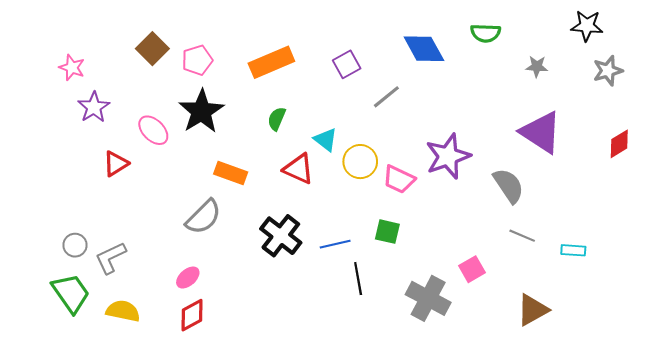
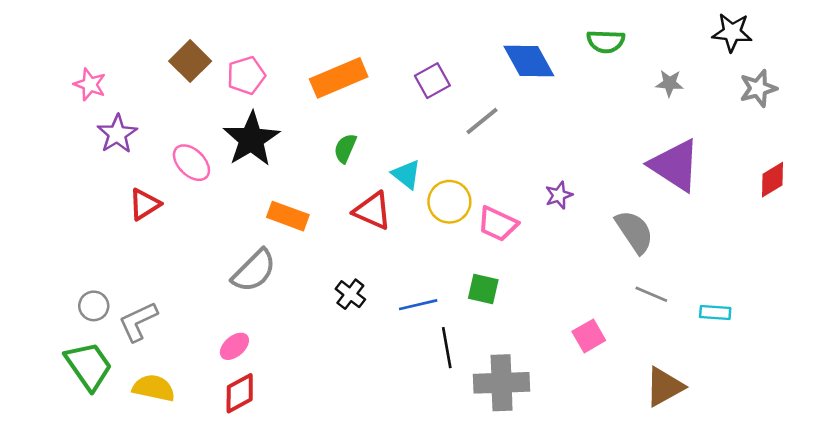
purple star: (448, 156) -> (559, 195), size x0.5
black cross: (281, 236) -> (350, 294), size x0.6
gray cross: (428, 298) -> (502, 383), moved, turned -30

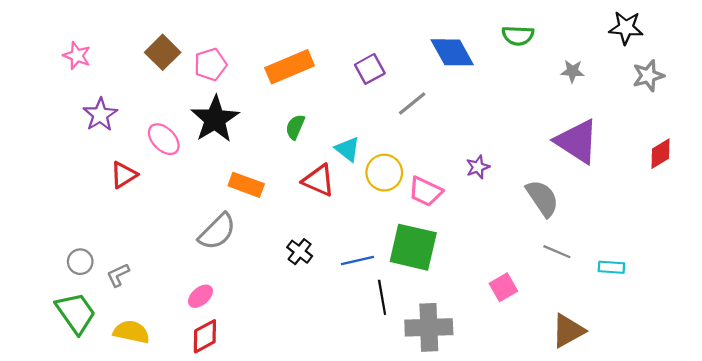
pink star: (90, 84) -> (77, 56), moved
green square: (483, 289) -> (413, 247), size x1.8
gray L-shape: (138, 322) -> (118, 275), size x0.7

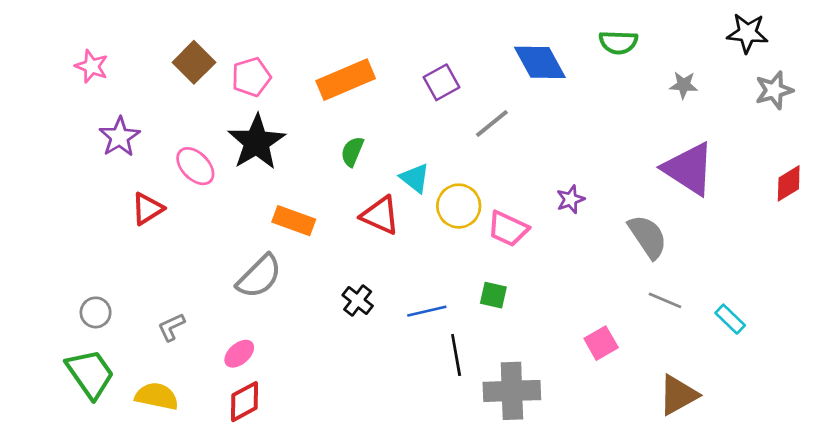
green square: (413, 247) -> (493, 295), size x0.5
cyan rectangle: (611, 267) -> (730, 319), turned 40
gray L-shape: (118, 275) -> (171, 327), moved

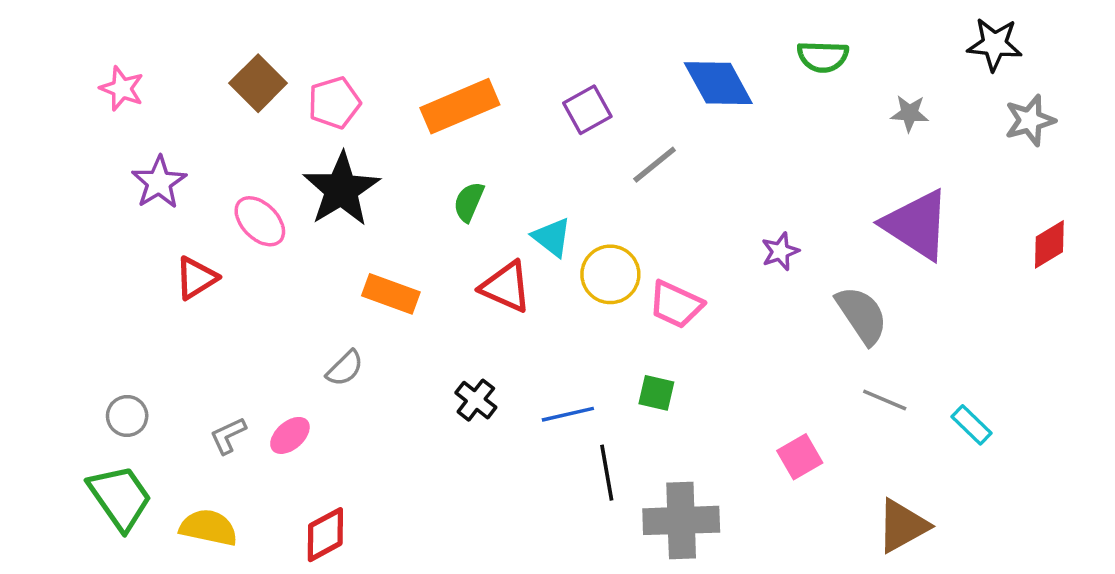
purple star: (570, 199) -> (780, 251), moved
gray semicircle: (259, 277) -> (345, 368), size x0.6
pink ellipse: (239, 354) -> (290, 435), moved

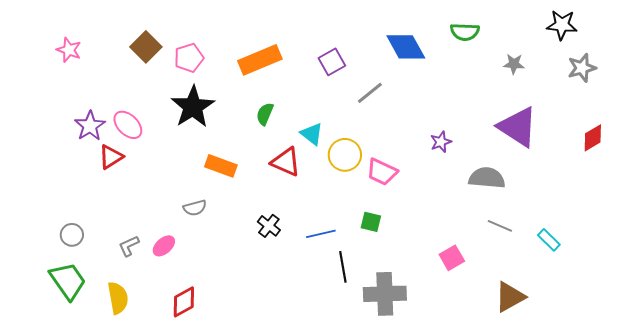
purple star: (159, 182) -> (90, 126), moved
pink ellipse: (260, 221) -> (128, 125), moved
gray semicircle: (862, 315) -> (487, 178), turned -51
gray semicircle: (345, 368) -> (195, 208), turned 30
yellow semicircle: (209, 528) -> (118, 298), turned 68

